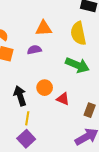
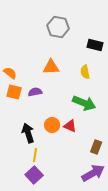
yellow semicircle: (78, 33) -> (85, 72), size x0.6
purple semicircle: (34, 50) -> (35, 92), moved
red triangle: (63, 99) -> (70, 126), moved

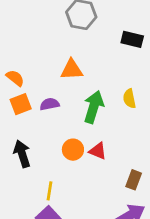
yellow semicircle: (85, 72) -> (129, 99), moved
orange square: (14, 92) -> (21, 104), turned -35
green arrow: (84, 103) -> (94, 107), moved, turned -95
black arrow: (28, 133) -> (22, 154), moved

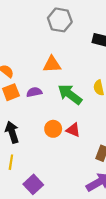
green arrow: (94, 107) -> (70, 94), turned -70
yellow line: (50, 191) -> (11, 162), moved

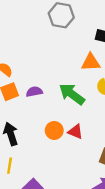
orange triangle: (52, 64) -> (91, 62), moved

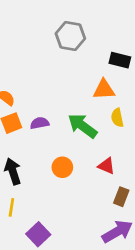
red triangle: (75, 132) -> (107, 166), moved

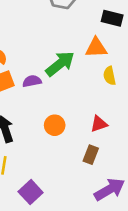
green arrow: (82, 126) -> (60, 64), moved, turned 104
red triangle: (107, 166) -> (99, 124), turned -42
brown rectangle: (121, 197) -> (91, 155), moved

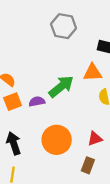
orange circle: (55, 125) -> (57, 140), size x1.6

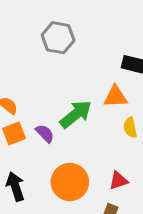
gray hexagon: (64, 26) -> (58, 38), moved
purple semicircle: (37, 102) -> (45, 133), turned 56

